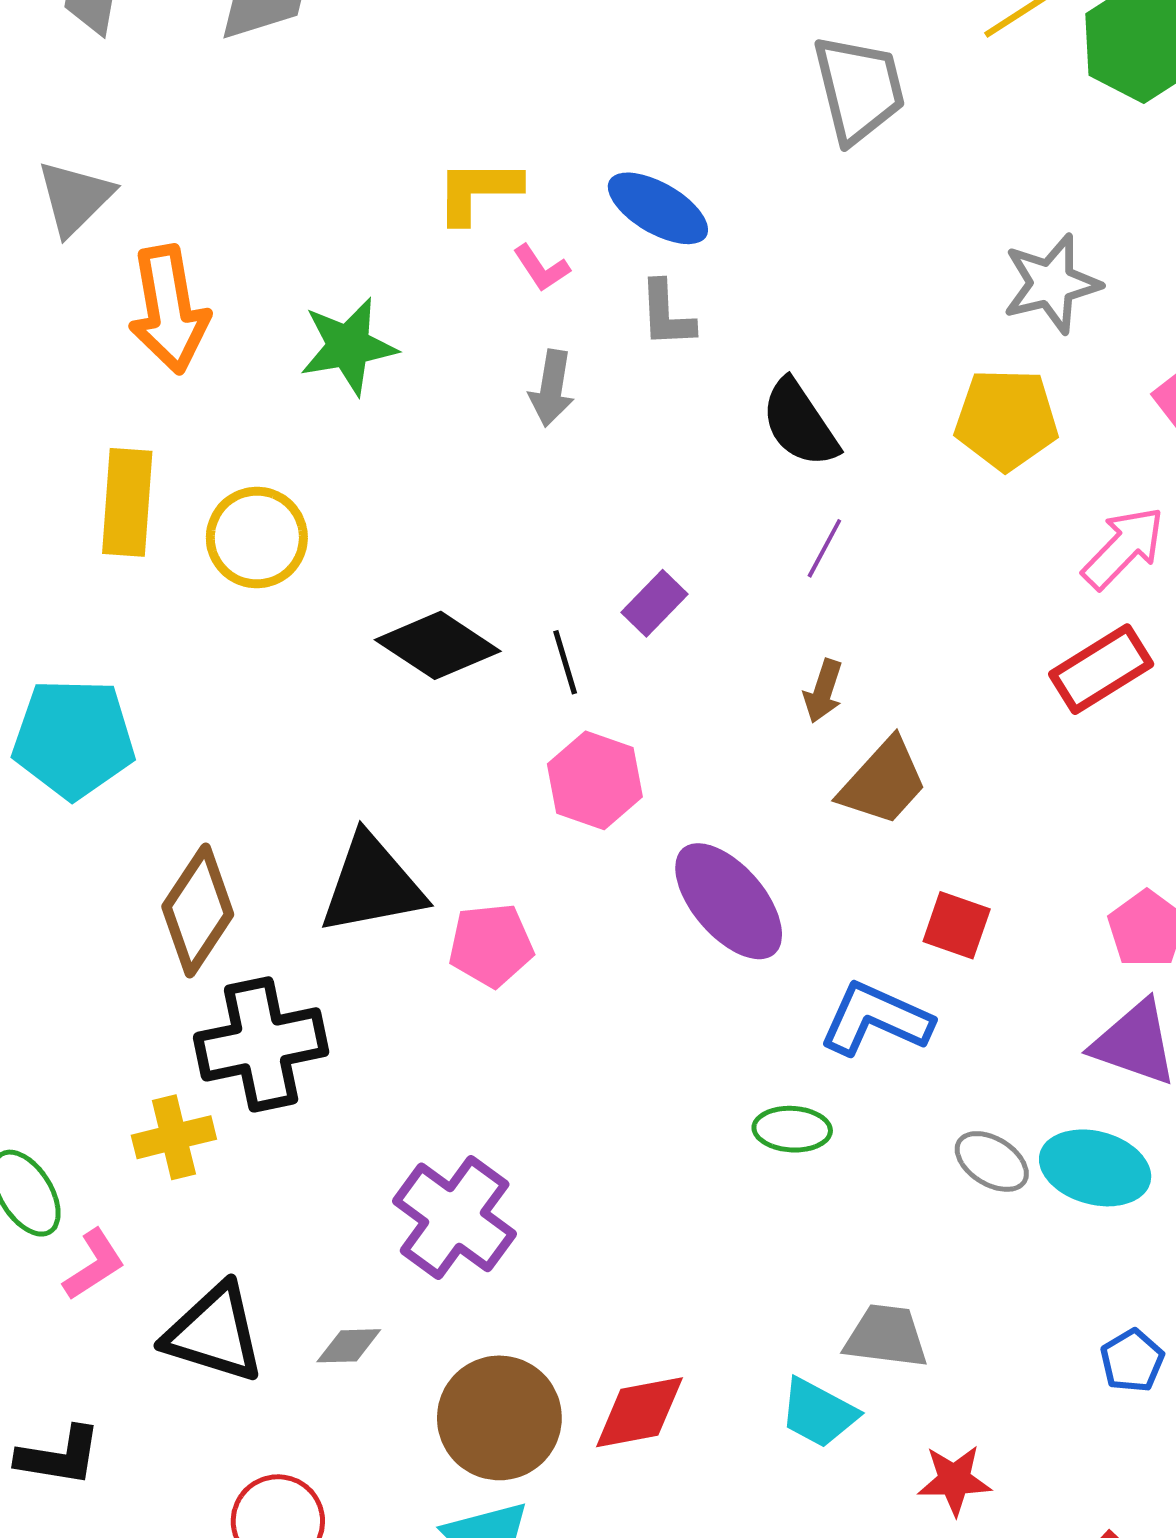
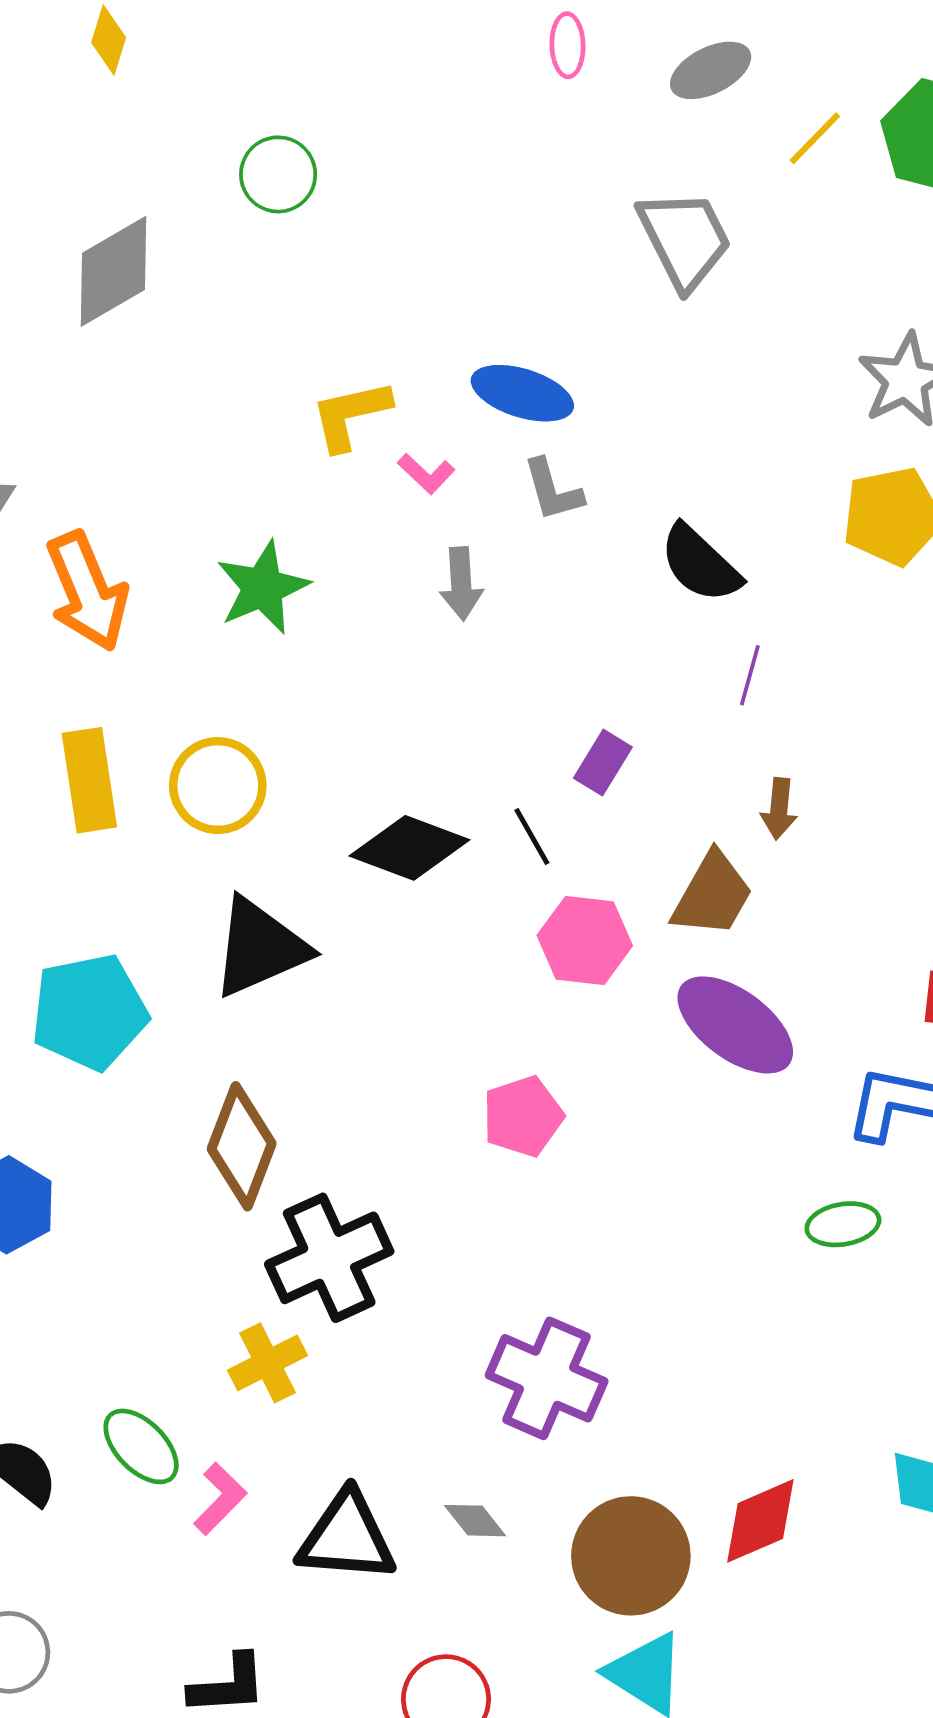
brown trapezoid: (883, 782) -> (712, 895), moved
black triangle: (372, 885) -> (260, 948), moved
gray diamond: (349, 1346) -> (475, 1521), turned 66

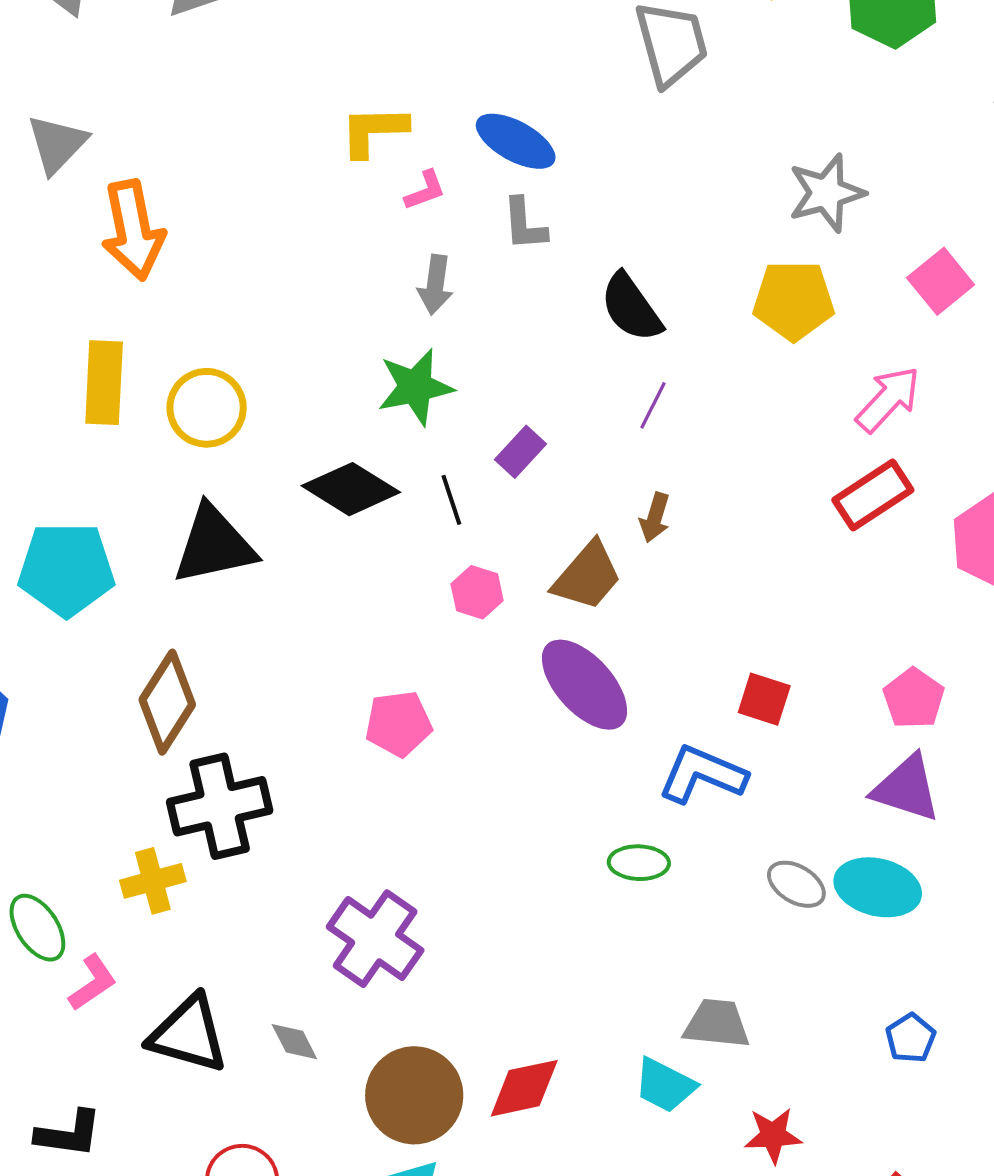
pink L-shape: (426, 474) -> (425, 190), turned -75
green star: (263, 588) -> (415, 387), moved
pink hexagon: (585, 940) -> (477, 592), size x0.7

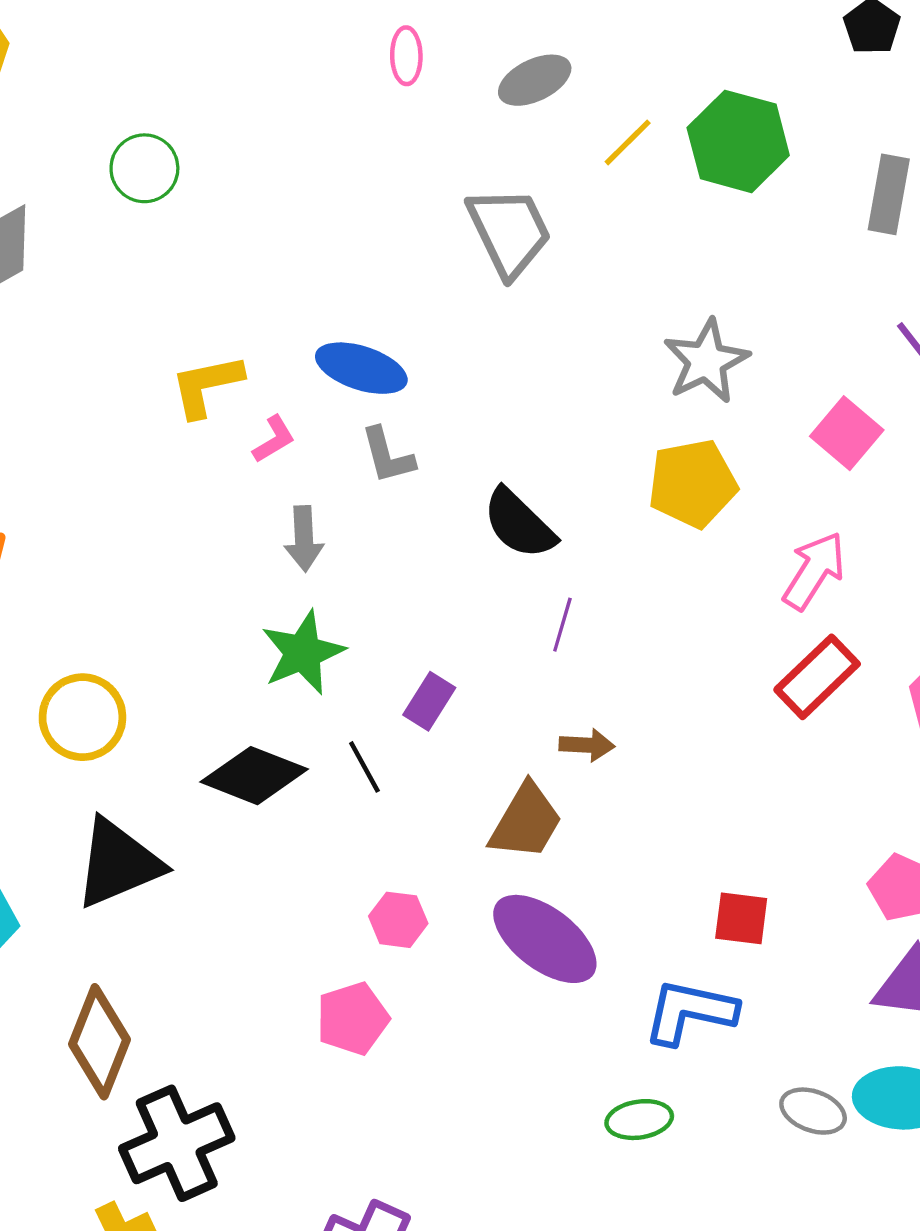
brown arrow: (655, 518) -> (587, 745), turned -93
pink hexagon: (477, 592) -> (398, 920), moved

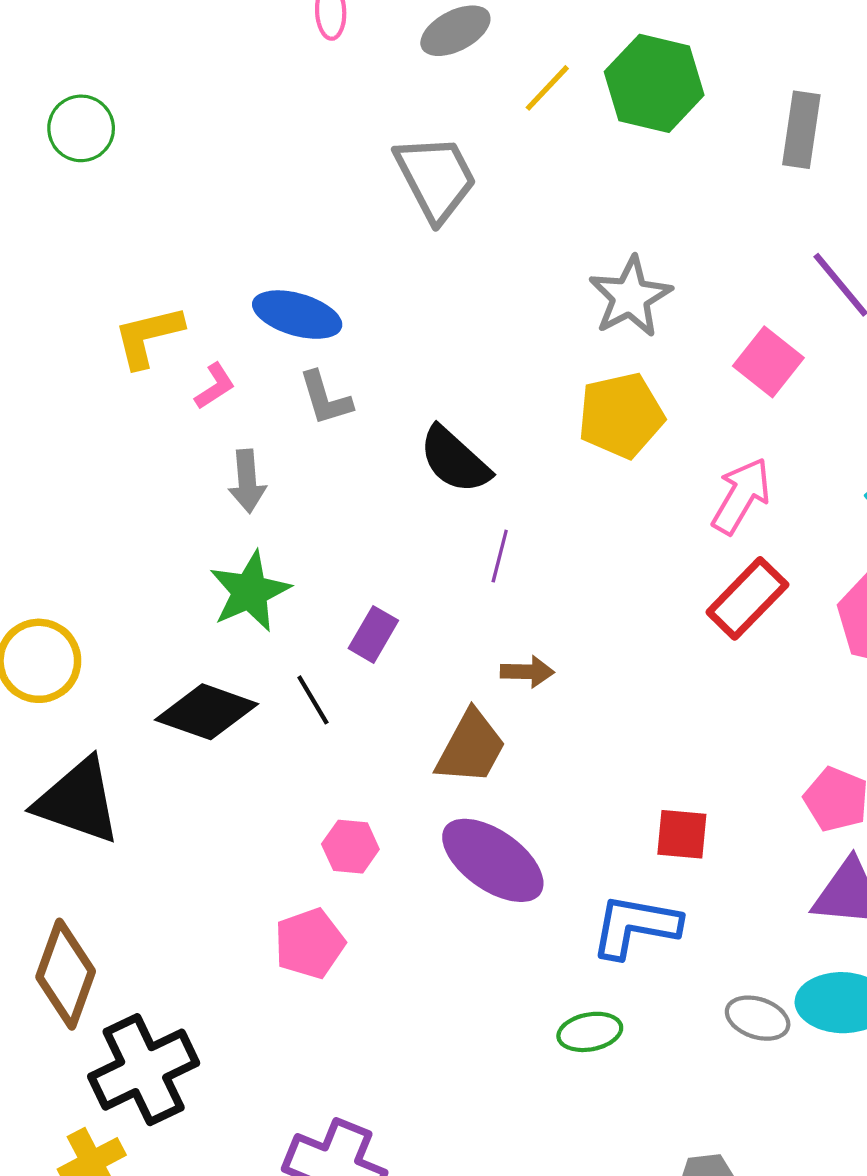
black triangle: (118, 863) -> (78, 801), turned 44

